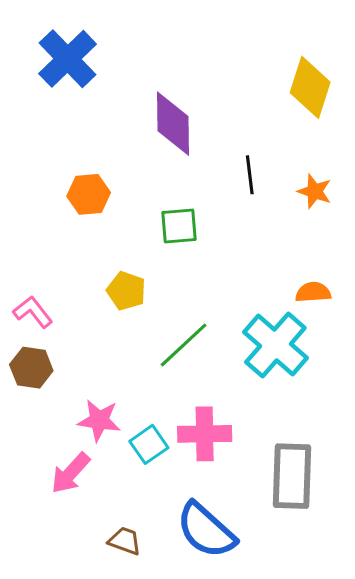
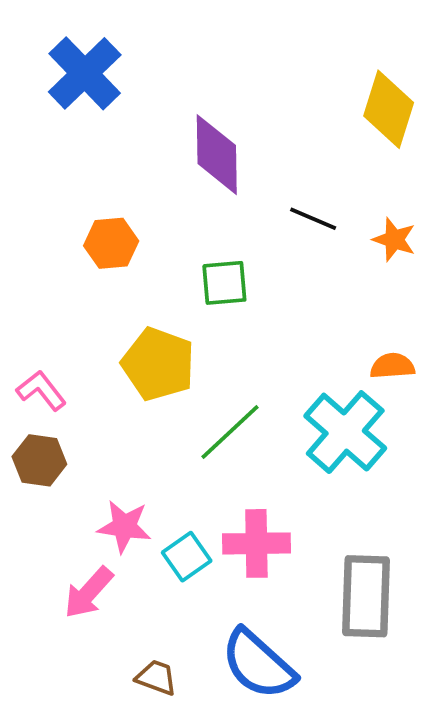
black line: (250, 175) -> (313, 219), turned -60
yellow pentagon: (126, 291) -> (158, 364), size x1.5

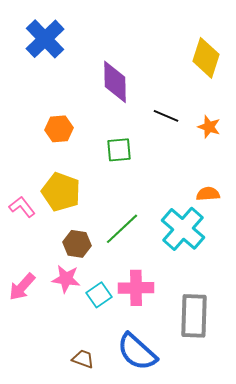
yellow pentagon: (158, 364) -> (61, 192), moved
brown hexagon: (39, 460) -> (77, 244), moved
pink arrow: (88, 593) -> (22, 287), moved

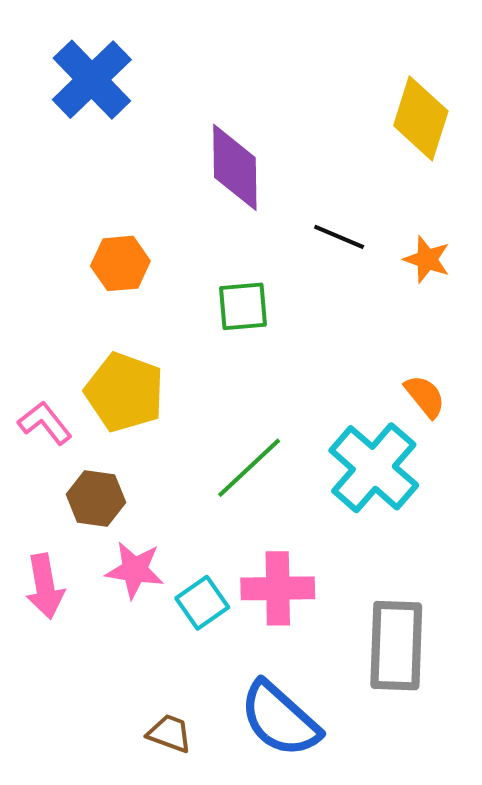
orange semicircle: (208, 194) -> (425, 396), turned 55
brown hexagon: (77, 244) -> (96, 498), moved
pink arrow: (22, 287) -> (45, 586), turned -52

